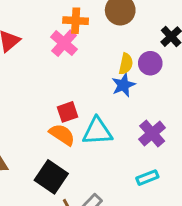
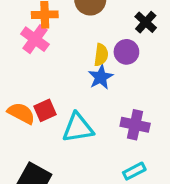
purple cross: (152, 133) -> (135, 125), turned -32
orange semicircle: (62, 135) -> (21, 113), moved

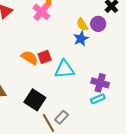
yellow semicircle: (101, 55) -> (82, 25), turned 136
purple cross: (135, 125) -> (100, 83), moved

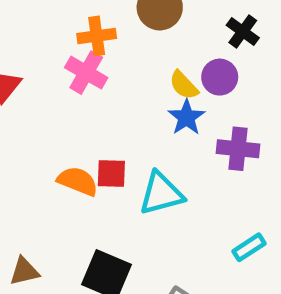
red square: (45, 57) -> (111, 173), turned 32
purple cross: (100, 83) -> (238, 149), moved

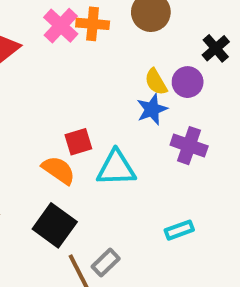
pink cross: (86, 73) -> (61, 26), moved
red square: (111, 173) -> (78, 142), turned -32
orange semicircle: (78, 181) -> (59, 170), moved

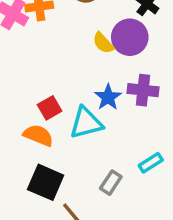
purple circle: (188, 82) -> (130, 37), size x1.4
blue star: (152, 109) -> (108, 97), moved
gray rectangle: (106, 263) -> (111, 183), moved

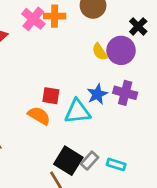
red square: (50, 108) -> (51, 96), turned 30
cyan rectangle: (151, 163) -> (116, 164), moved, turned 42
black square: (46, 182) -> (68, 161), moved

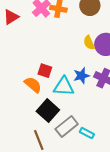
black square: (68, 161) -> (48, 111), moved
gray rectangle: (90, 161) -> (67, 127), size x1.5

